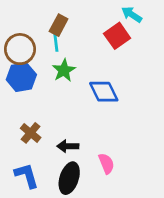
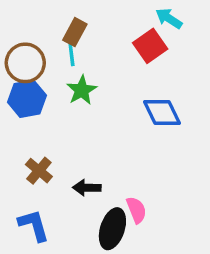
blue diamond: (104, 92) -> (162, 112), moved
black ellipse: (69, 178) -> (112, 229), moved

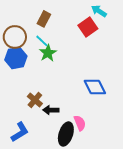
cyan line: (71, 54) -> (42, 41), moved, turned -40
blue diamond: (162, 112) -> (95, 87), moved
brown cross: (39, 171) -> (35, 100), moved
blue L-shape: (34, 225) -> (20, 132), turned 75

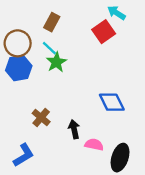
black arrow: (51, 110) -> (74, 129), moved, turned 77
pink semicircle: (80, 123) -> (94, 145), turned -56
black ellipse: (66, 134) -> (120, 158), moved

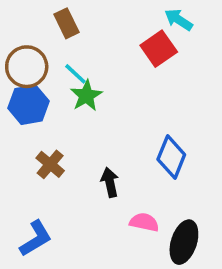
brown rectangle: (52, 22) -> (66, 23), moved, turned -54
blue diamond: (112, 102) -> (171, 157), turned 48
brown cross: (41, 118) -> (50, 164), moved
black arrow: (74, 129) -> (110, 182), moved

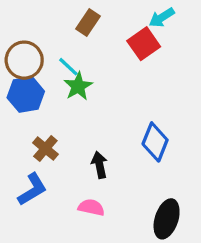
cyan arrow: (179, 20) -> (162, 18), turned -65
brown rectangle: (66, 23) -> (88, 22), moved, turned 60
pink semicircle: (144, 222) -> (91, 207), moved
blue L-shape: (36, 238) -> (32, 189), moved

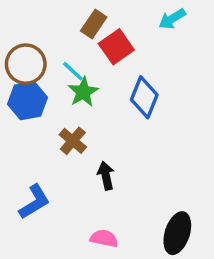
red square: (144, 44) -> (116, 47), moved
blue diamond: (155, 142) -> (144, 97), moved
brown cross: (45, 148) -> (73, 141), moved
pink semicircle: (91, 207) -> (104, 238), moved

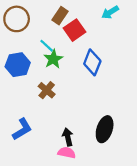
brown circle: (26, 64) -> (17, 19), moved
black arrow: (106, 176) -> (68, 137), moved
black ellipse: (177, 233) -> (105, 129), moved

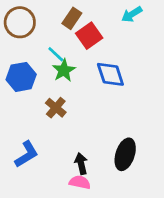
blue diamond: (92, 62) -> (110, 74), turned -40

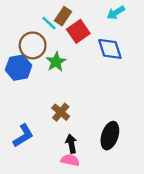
brown circle: (20, 22) -> (33, 45), moved
cyan line: (56, 54) -> (49, 23), moved
blue diamond: (110, 74) -> (110, 49), moved
brown cross: (56, 108) -> (61, 112), moved

